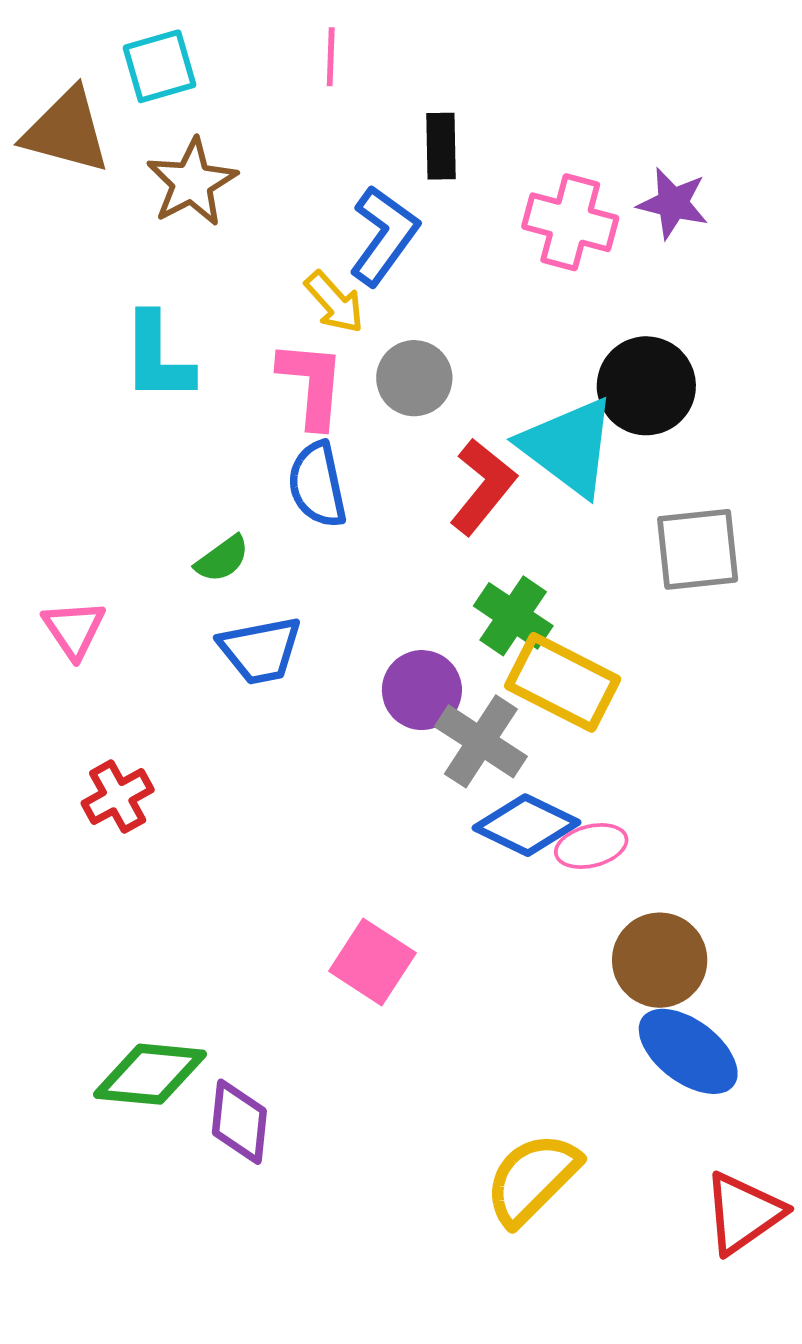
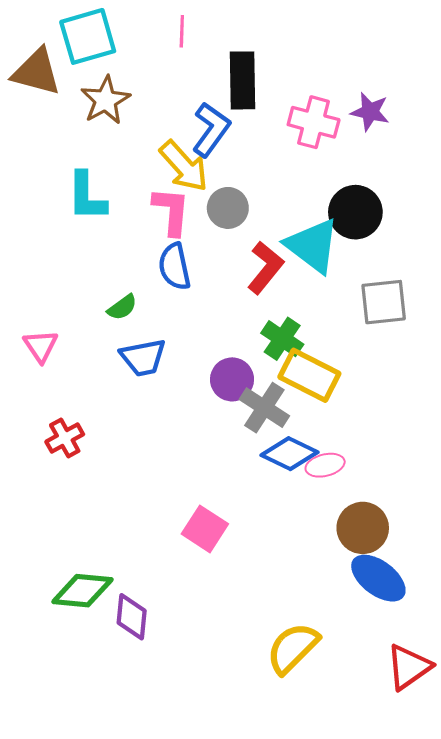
cyan square: (159, 66) -> (88, 36), size x1.4
black rectangle: (441, 146) -> (242, 80), size x1.6
yellow arrow: (334, 302) -> (184, 166), size x1.5

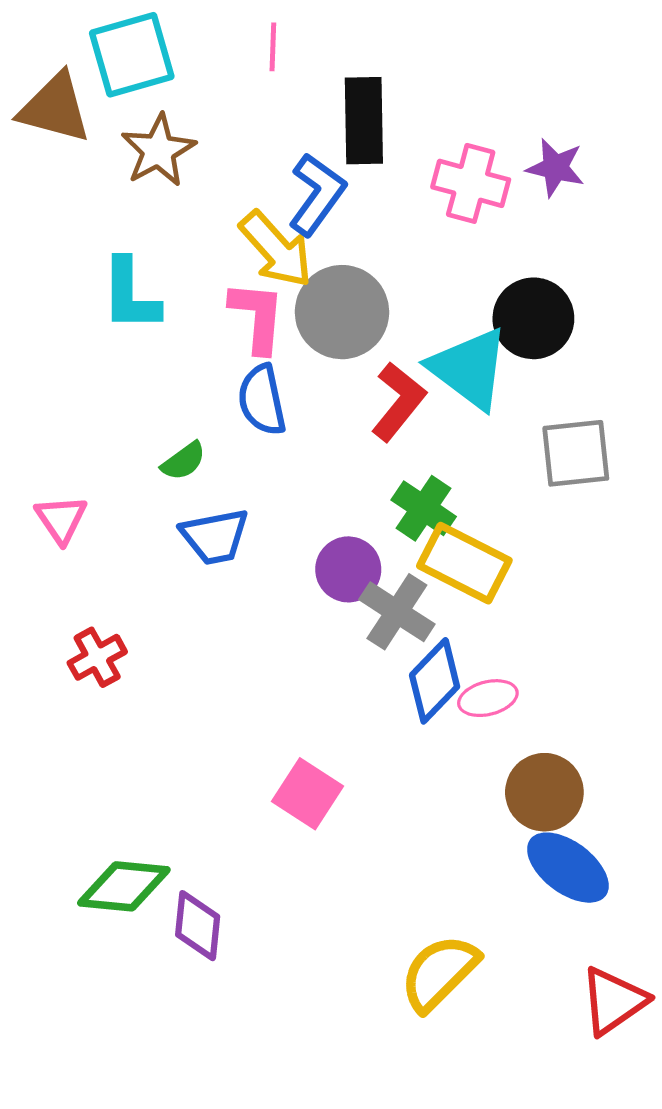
gray circle: (228, 208) -> (342, 312), size x1.5
blue diamond: (290, 454) -> (435, 681), turned -72

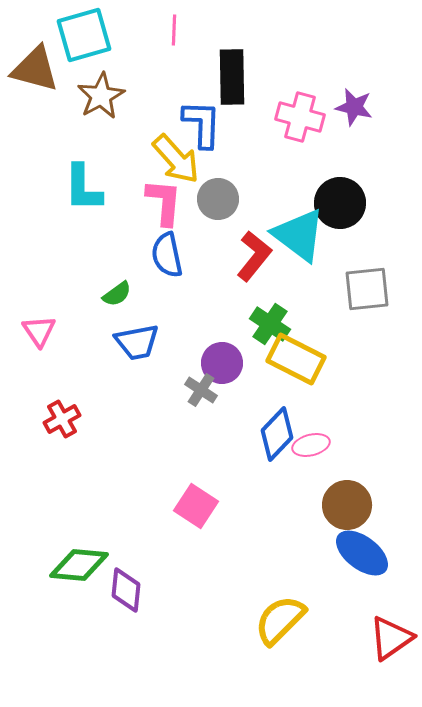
blue L-shape: (317, 194) -> (202, 124), turned -34
gray circle: (342, 312) -> (218, 199), size x0.7
gray cross: (397, 612) -> (201, 390), moved, size x0.7

